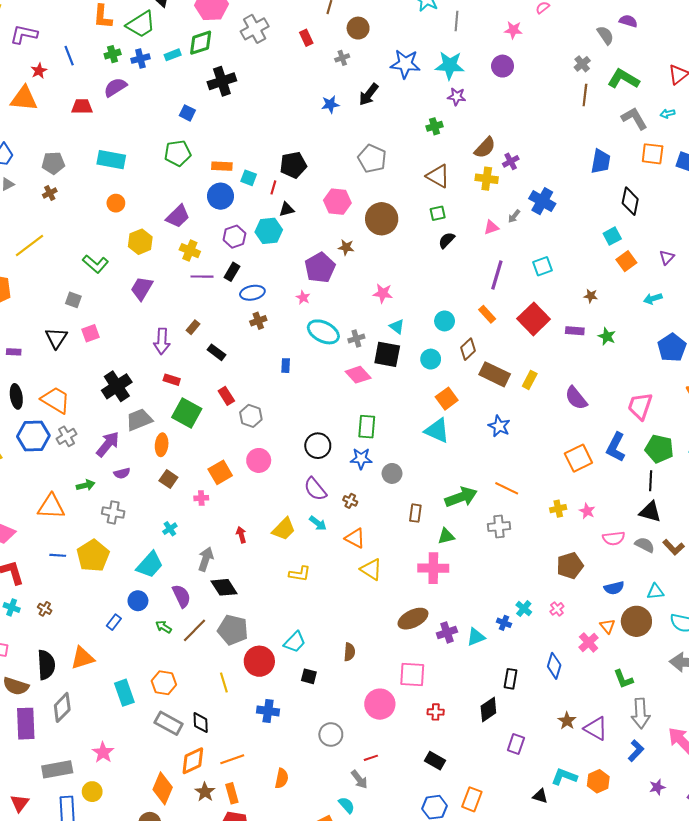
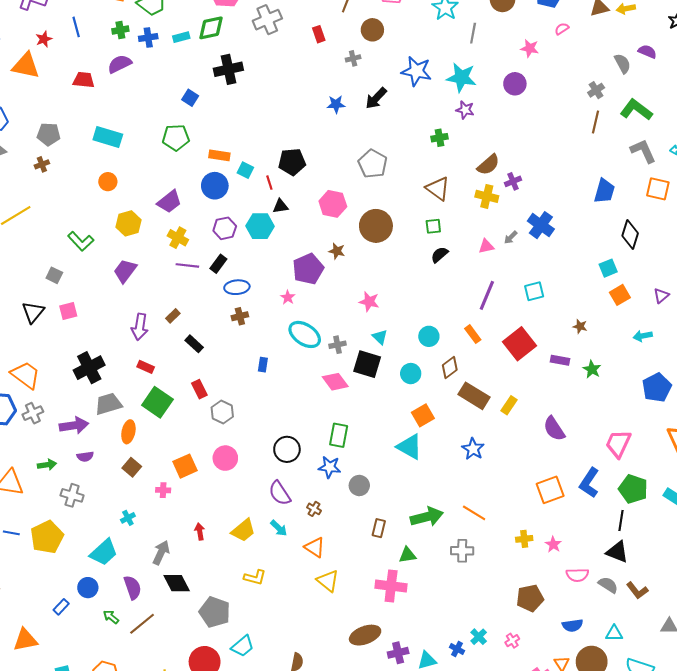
red line: (273, 187) -> (269, 183), turned -40
purple arrow: (108, 444) -> (74, 425), turned 36
gray pentagon: (233, 630) -> (215, 612), moved

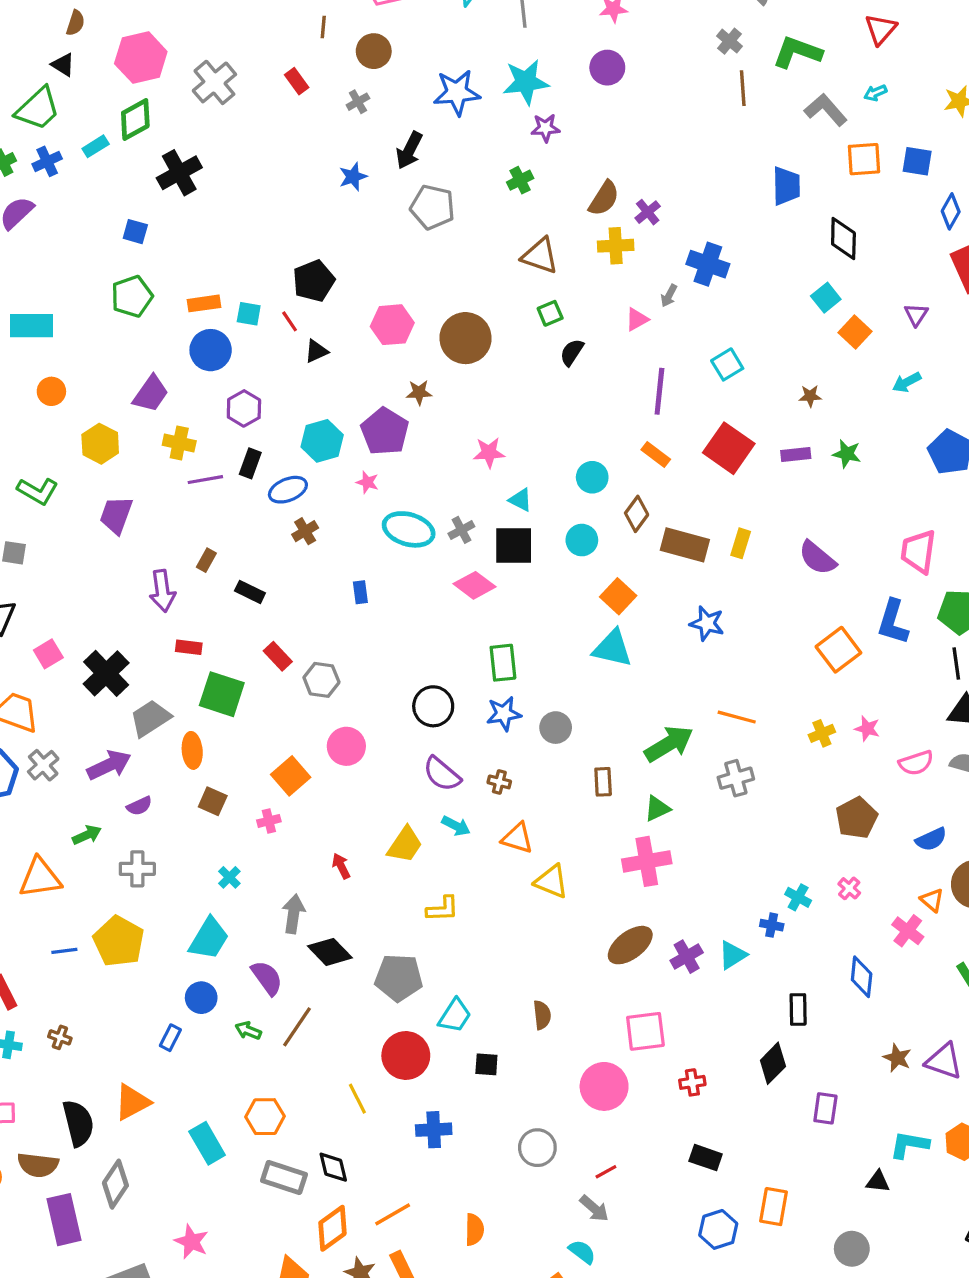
gray pentagon: (373, 164) -> (433, 207), moved
cyan hexagon: (260, 226) -> (322, 441), moved
pink square: (68, 311) -> (48, 654), moved

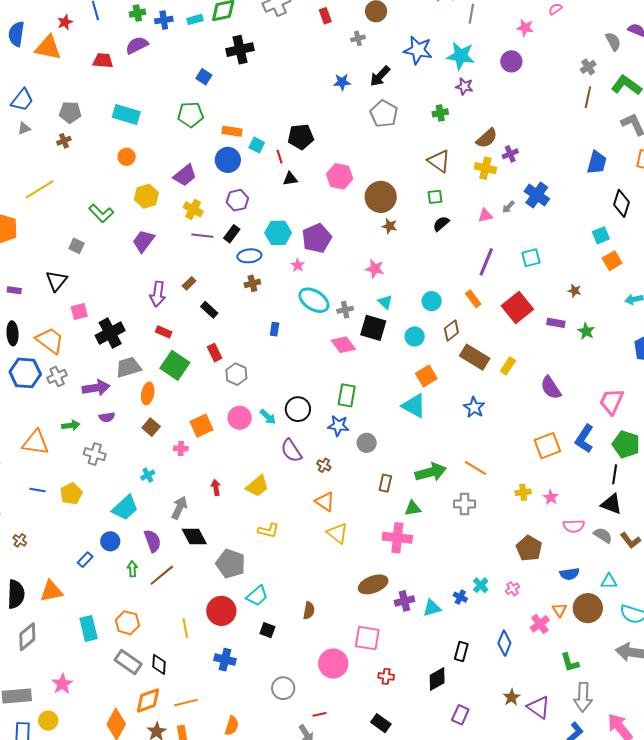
brown star: (419, 392) -> (390, 226), moved
brown pentagon: (857, 818) -> (529, 548), turned -30
cyan arrow: (456, 826) -> (268, 417), moved
yellow pentagon: (119, 941) -> (71, 494), size x0.7
green arrow: (248, 1031) -> (132, 569), turned 49

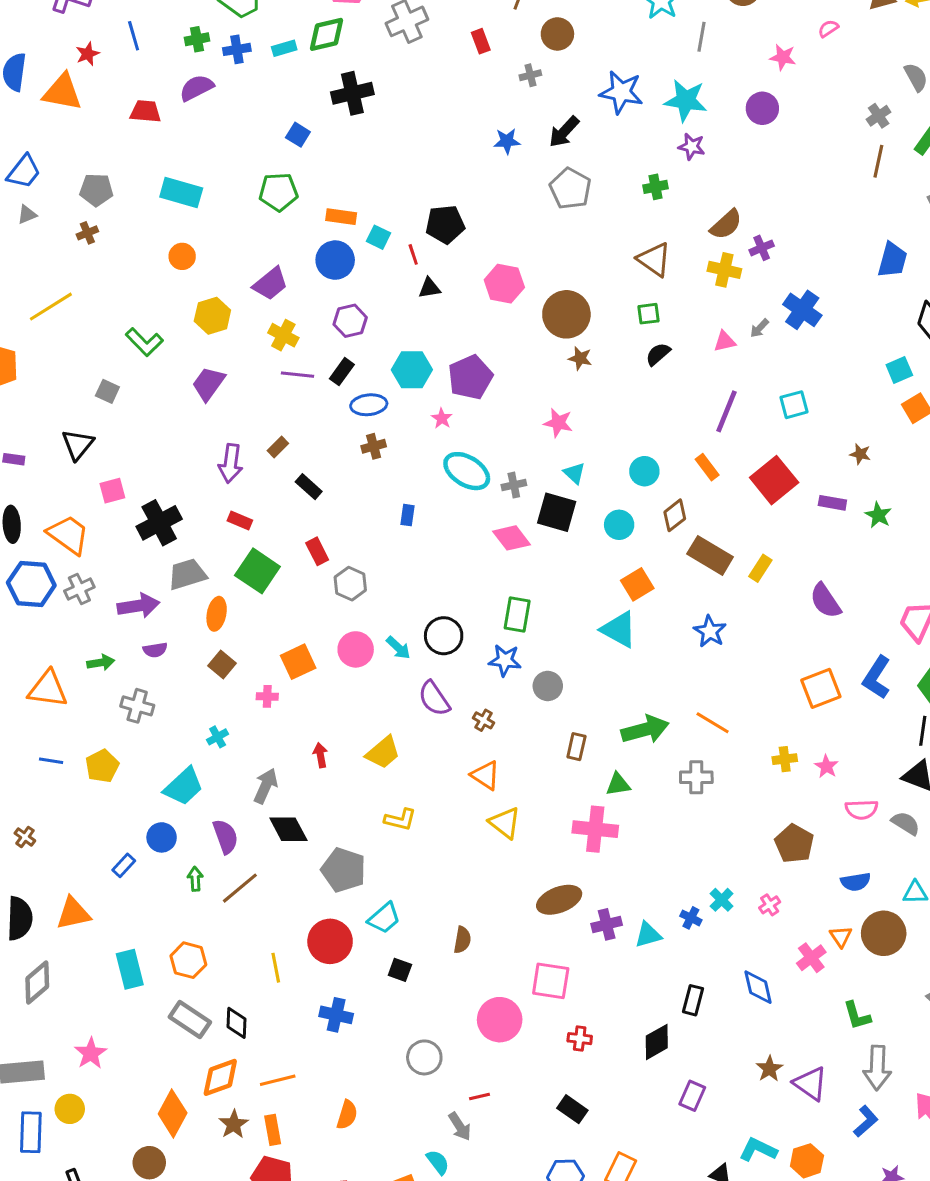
blue diamond: (504, 643) -> (758, 987), turned -35

